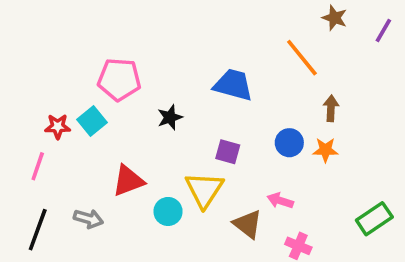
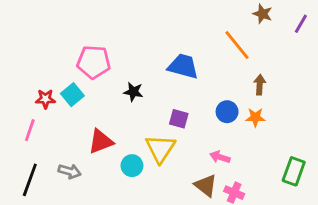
black star: (170, 117) -> (133, 92), turned 30
green rectangle: (374, 219) -> (294, 171), turned -36
brown triangle: (248, 224) -> (206, 185), moved

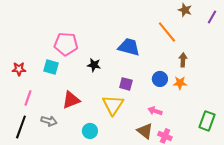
cyan square: (72, 95) -> (51, 67), turned -35
red star: (45, 99) -> (19, 69), moved
pink line: (30, 130) -> (28, 98), moved
cyan circle: (132, 166) -> (90, 131), moved

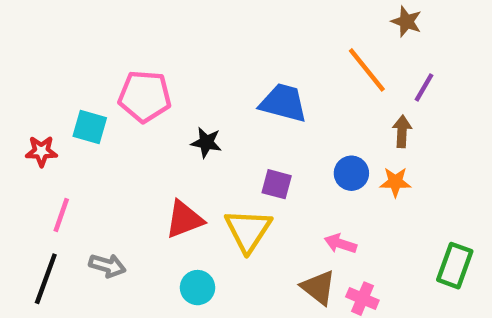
purple line: (212, 17) -> (424, 87), moved
cyan square: (51, 67) -> (90, 127), moved
red triangle: (71, 100) -> (184, 219), moved

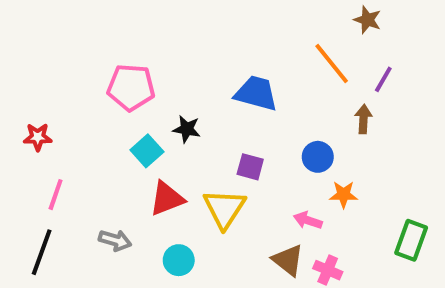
cyan square: (90, 127) -> (147, 151), moved, turned 32
orange star: (395, 182) -> (344, 195), moved
gray arrow: (107, 266) -> (115, 240), moved

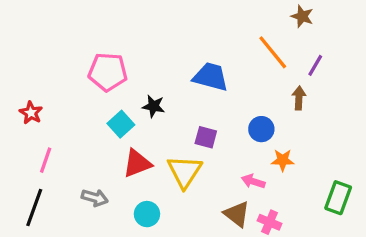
red star: (38, 137) -> (31, 113), turned 30

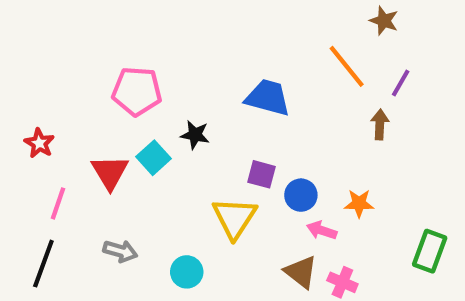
blue circle: (261, 129) -> (301, 195), moved
red triangle: (137, 163) -> (110, 172), moved, turned -40

